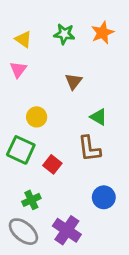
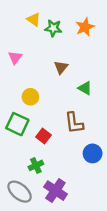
yellow triangle: (23, 39) -> (34, 19), moved
green triangle: (99, 117) -> (85, 88), moved
blue circle: (104, 197) -> (93, 153), moved
green cross: (31, 200) -> (36, 165), moved

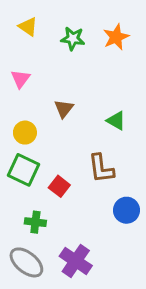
yellow triangle: (34, 19) -> (28, 27), moved
brown triangle: (61, 67) -> (64, 109), moved
yellow circle: (30, 97) -> (25, 133), moved
green cross: (36, 165) -> (35, 222), moved, turned 32

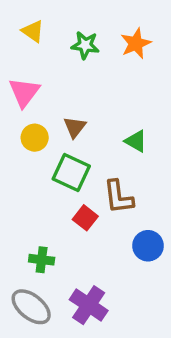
pink triangle: (20, 79) -> (24, 92), size x1.4
yellow circle: (25, 133) -> (35, 138), moved
green square: (23, 170) -> (71, 172), moved
red square: (59, 186) -> (85, 218), moved

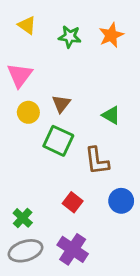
red square: (85, 218) -> (73, 202), moved
green cross: (42, 260) -> (23, 218), moved, turned 36
gray ellipse: (31, 307) -> (25, 251), turned -56

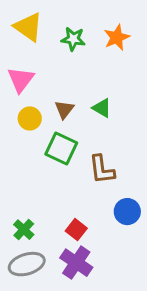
yellow triangle: (27, 25) -> (28, 27), size x1.5
green triangle: (111, 115) -> (102, 108), moved
red square: (73, 202) -> (76, 230), moved

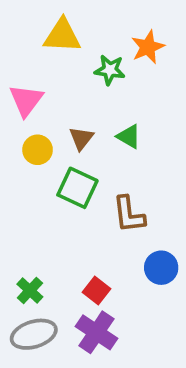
yellow triangle: (28, 27) -> (62, 36), moved, turned -32
green star: (73, 39) -> (110, 70), moved

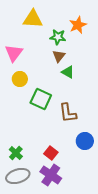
brown triangle: (81, 138) -> (59, 56), moved

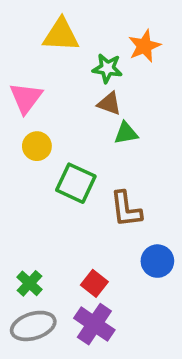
brown triangle: (59, 56) -> (109, 103), turned -48
green triangle: (68, 72) -> (126, 133), turned -40

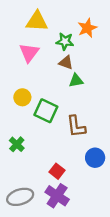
pink triangle: (26, 98) -> (29, 53), moved
yellow circle: (37, 146) -> (22, 97), moved
green cross: (30, 283) -> (17, 144), moved

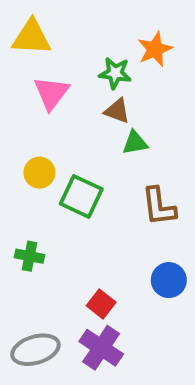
yellow triangle: (37, 21) -> (31, 37), moved
brown L-shape: (76, 126) -> (159, 206), moved
green cross: (17, 144) -> (29, 256), turned -32

